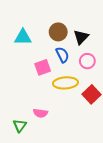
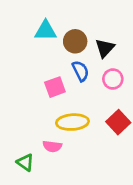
cyan triangle: (23, 37) -> (46, 31), moved
yellow ellipse: (65, 83) -> (72, 122), moved
green triangle: (20, 126) -> (25, 162), turned -32

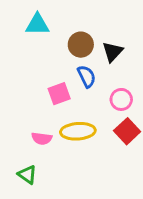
cyan triangle: (46, 31) -> (37, 24), moved
pink circle: (113, 79) -> (121, 99), moved
pink semicircle: (52, 146) -> (42, 138), moved

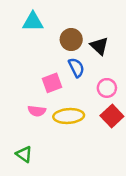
black triangle: (113, 52) -> (99, 46), turned -30
pink semicircle: (42, 138) -> (37, 111), moved

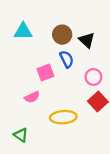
cyan triangle: (33, 22) -> (23, 31), moved
pink semicircle: (37, 111) -> (32, 97), turned -32
yellow ellipse: (69, 116) -> (63, 117), moved

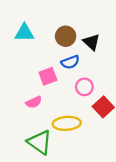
blue semicircle: (67, 59) -> (70, 62), turned 96
pink circle: (93, 77) -> (84, 87), moved
green triangle: (21, 135) -> (40, 142), moved, size x1.6

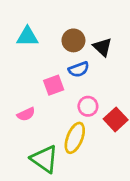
pink circle: (84, 87) -> (88, 106), moved
pink semicircle: (34, 102) -> (26, 114), moved
yellow ellipse: (67, 123) -> (75, 138), turned -64

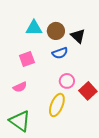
cyan triangle: (27, 36) -> (34, 28), moved
pink square: (54, 85) -> (27, 59), moved
green triangle: (44, 159) -> (20, 121), moved

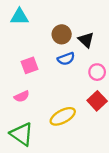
cyan triangle: (34, 28) -> (19, 17), moved
pink circle: (67, 81) -> (97, 72), moved
yellow ellipse: (57, 105) -> (63, 116), turned 40

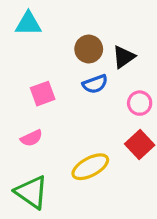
black triangle: (86, 40) -> (124, 57), turned 42

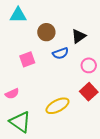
brown circle: (89, 49) -> (46, 32), moved
pink semicircle: (31, 138) -> (12, 94), moved

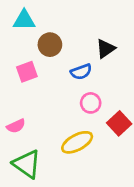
brown circle: (46, 32) -> (50, 45), moved
pink square: (27, 59) -> (27, 72), moved
pink circle: (89, 65) -> (91, 103), moved

